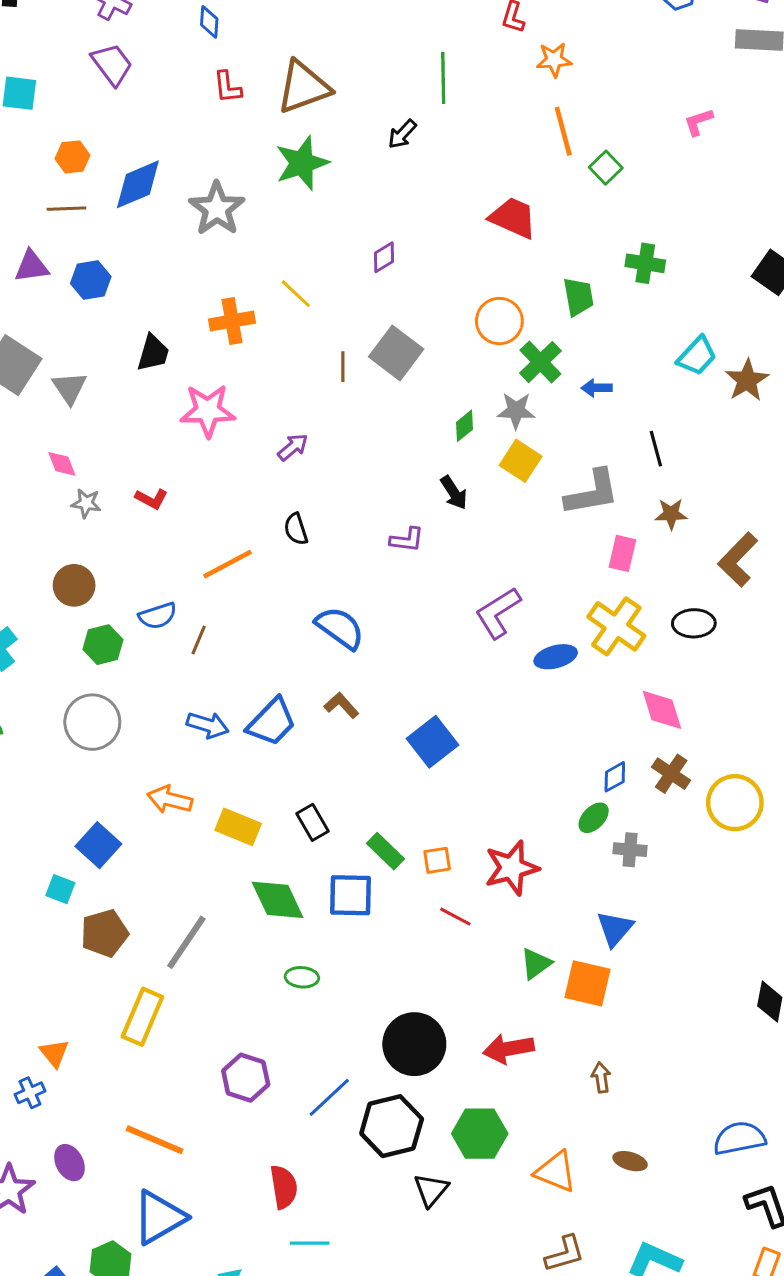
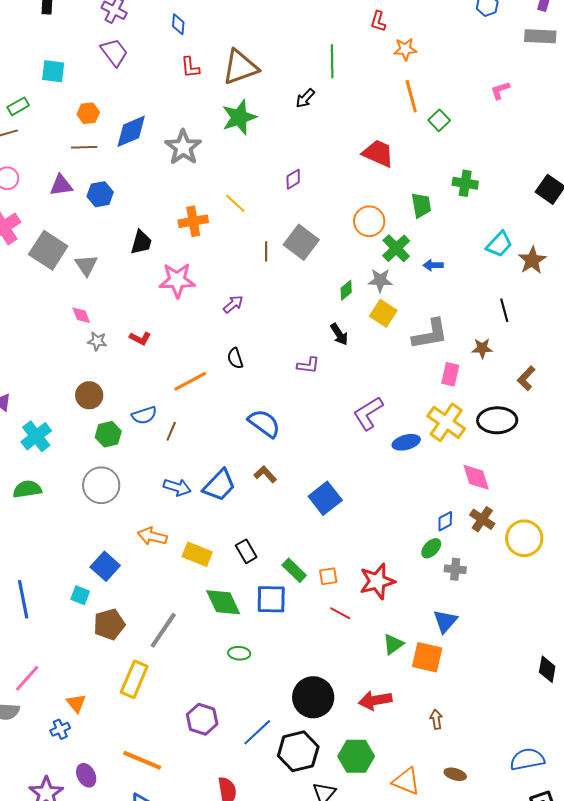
black line: (656, 449) -> (504, 310), moved
brown L-shape: (738, 560) -> (526, 378), size x0.7
black ellipse: (694, 623) -> (497, 420), size x1.4

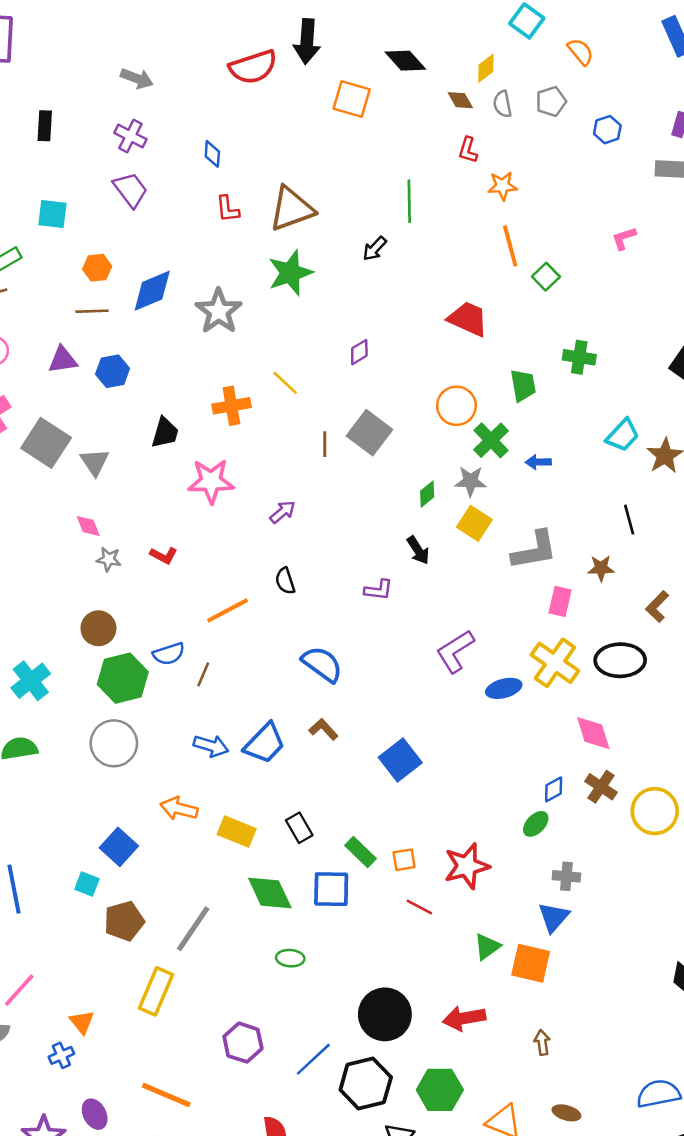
green hexagon: (108, 434) -> (123, 678), size x1.5
gray cross: (455, 569) -> (566, 876), moved

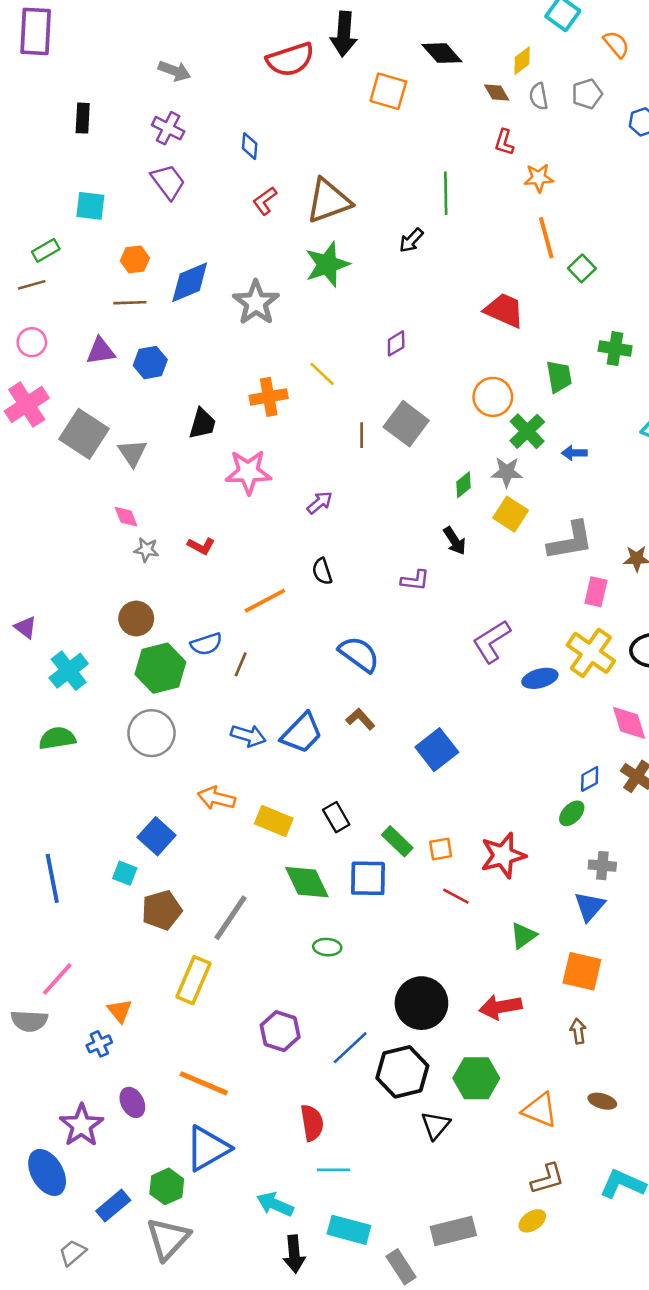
red L-shape: (228, 209) -> (265, 201), turned 60
orange square: (531, 963) -> (582, 971), moved

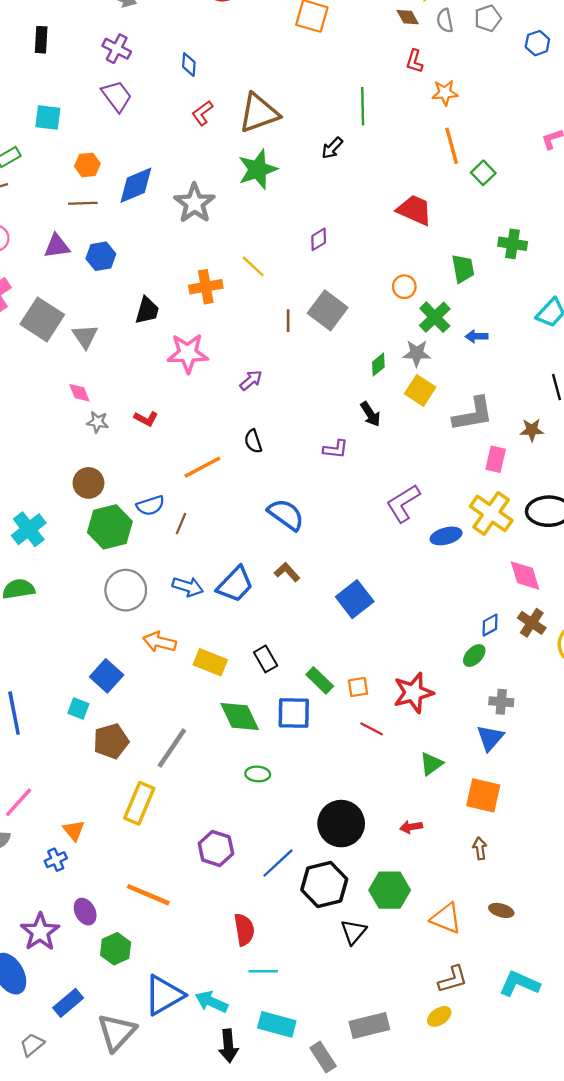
orange circle: (493, 397) -> (404, 287), size x0.7
gray circle: (151, 733) -> (126, 590), moved
red arrow: (500, 1007) -> (411, 827), size x0.6
blue triangle: (208, 1148) -> (164, 995), moved
green hexagon: (167, 1186) -> (116, 949), moved

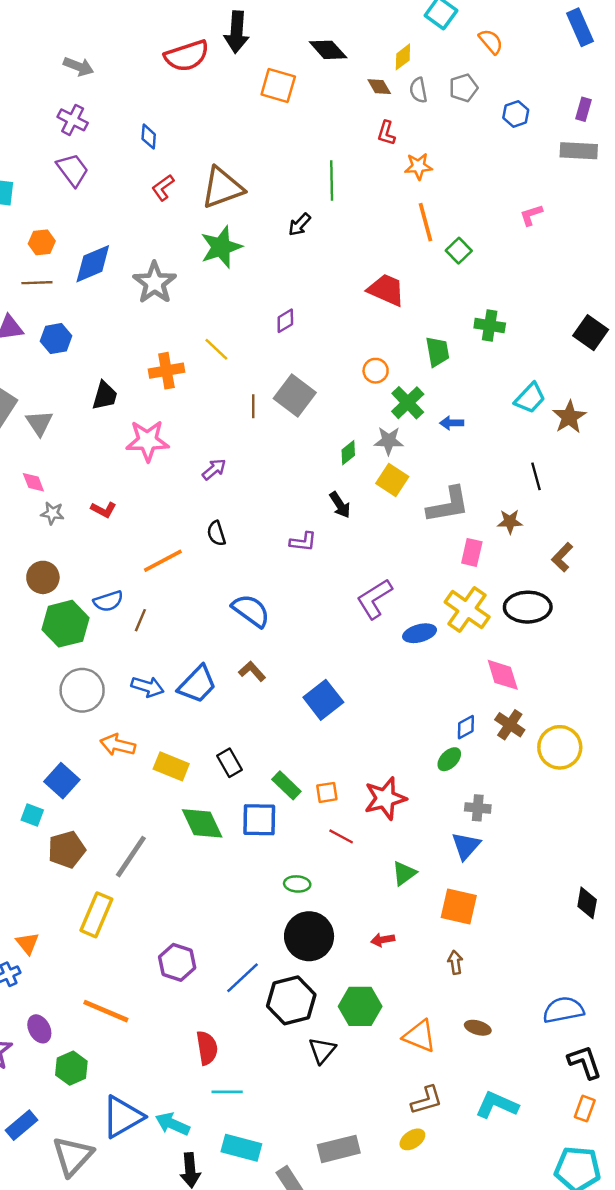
green ellipse: (258, 774) -> (297, 884), moved

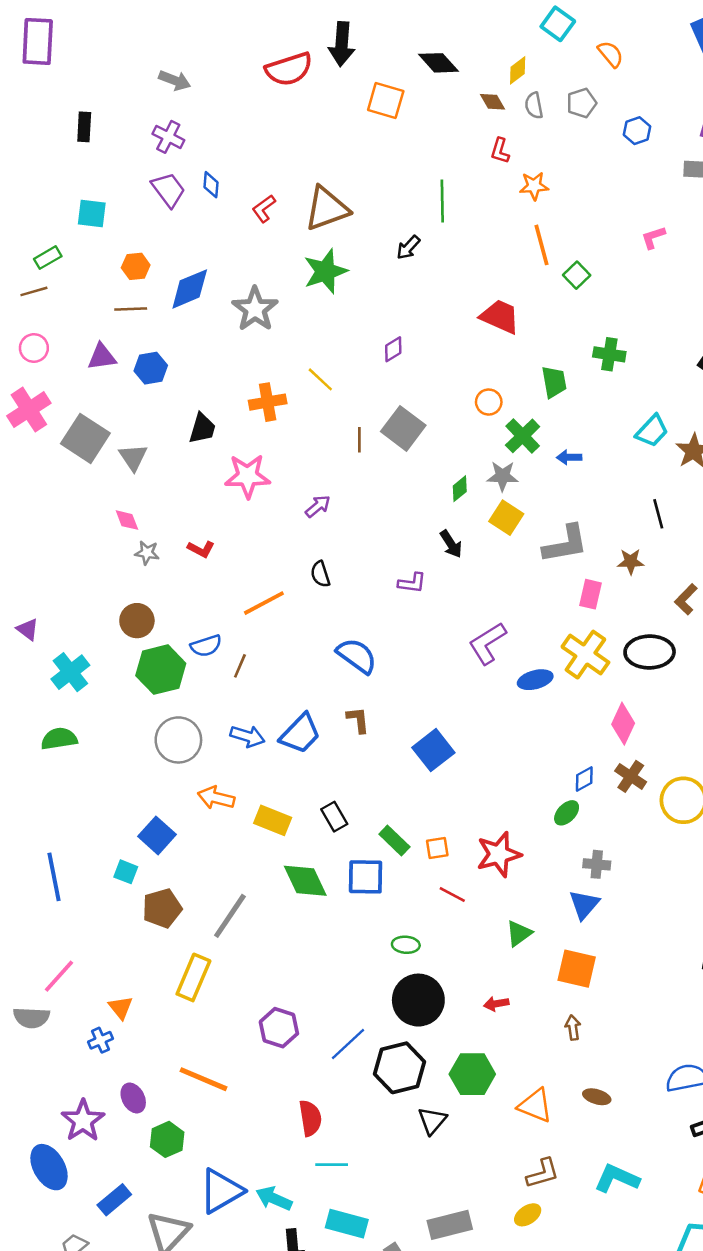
blue diamond: (149, 137) -> (211, 185), moved
brown L-shape: (252, 671) -> (358, 720), turned 36
pink diamond: (503, 675) -> (623, 724), turned 42

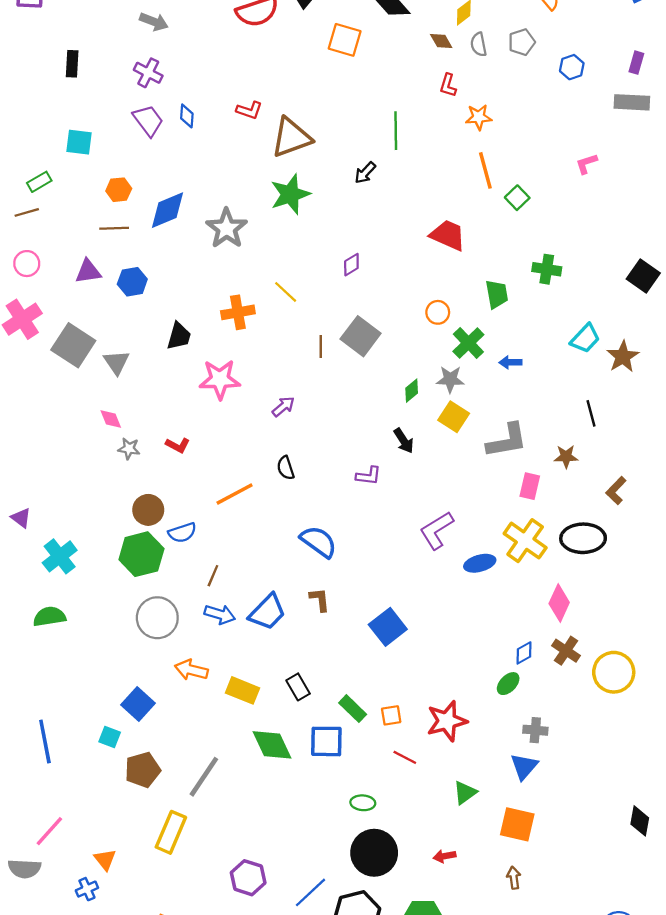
red L-shape: (264, 209) -> (249, 110), moved, turned -125
brown circle: (137, 621) -> (148, 510), moved
brown line: (240, 666) -> (213, 576), moved

